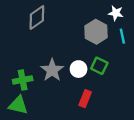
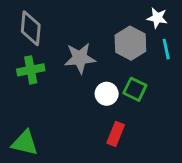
gray diamond: (37, 18) -> (31, 28), moved, turned -50
gray star: (52, 70) -> (80, 58), moved, turned 30
green cross: (23, 80) -> (31, 70), moved

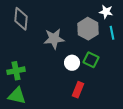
green cross: (31, 70) -> (16, 71), moved

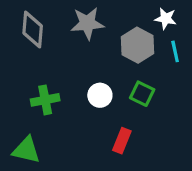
gray star: (54, 39) -> (87, 23), moved
white circle: (72, 63) -> (100, 95), moved
green cross: (16, 71) -> (45, 100), moved

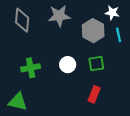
green square: (142, 94) -> (96, 64), turned -35
red rectangle: (122, 141) -> (94, 94), moved

